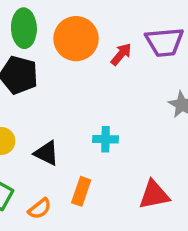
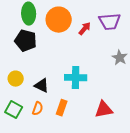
cyan cross: (105, 139) -> (76, 78), size x1.5
orange semicircle: (40, 209) -> (38, 109), moved, turned -32

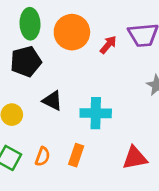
black pentagon: (26, 41) -> (26, 61), turned -30
black triangle: (42, 86) -> (52, 101), moved

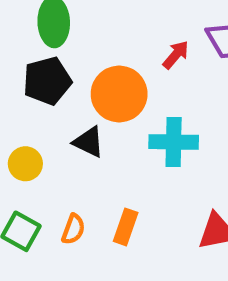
orange circle: (72, 32) -> (119, 94), moved
cyan cross: (96, 113) -> (174, 142), moved

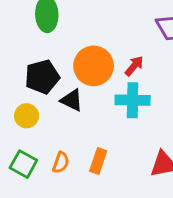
red arrow: (176, 55) -> (134, 66), moved
black pentagon: (47, 81) -> (42, 77), moved

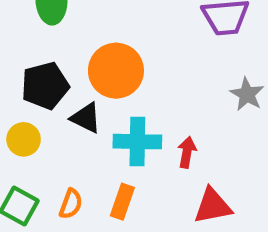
red arrow: (134, 66) -> (187, 152), moved, turned -30
cyan cross: (133, 100) -> (137, 142), moved

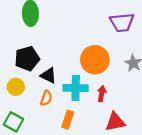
orange circle: (116, 71) -> (95, 60), moved
orange semicircle: (71, 204) -> (46, 98), moved

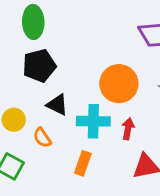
black pentagon: (27, 59) -> (39, 66), moved
orange semicircle: (46, 98) -> (42, 138), moved, turned 126

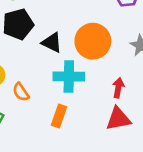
black triangle: (57, 105) -> (52, 43), moved
red arrow: (128, 129) -> (118, 88), moved

